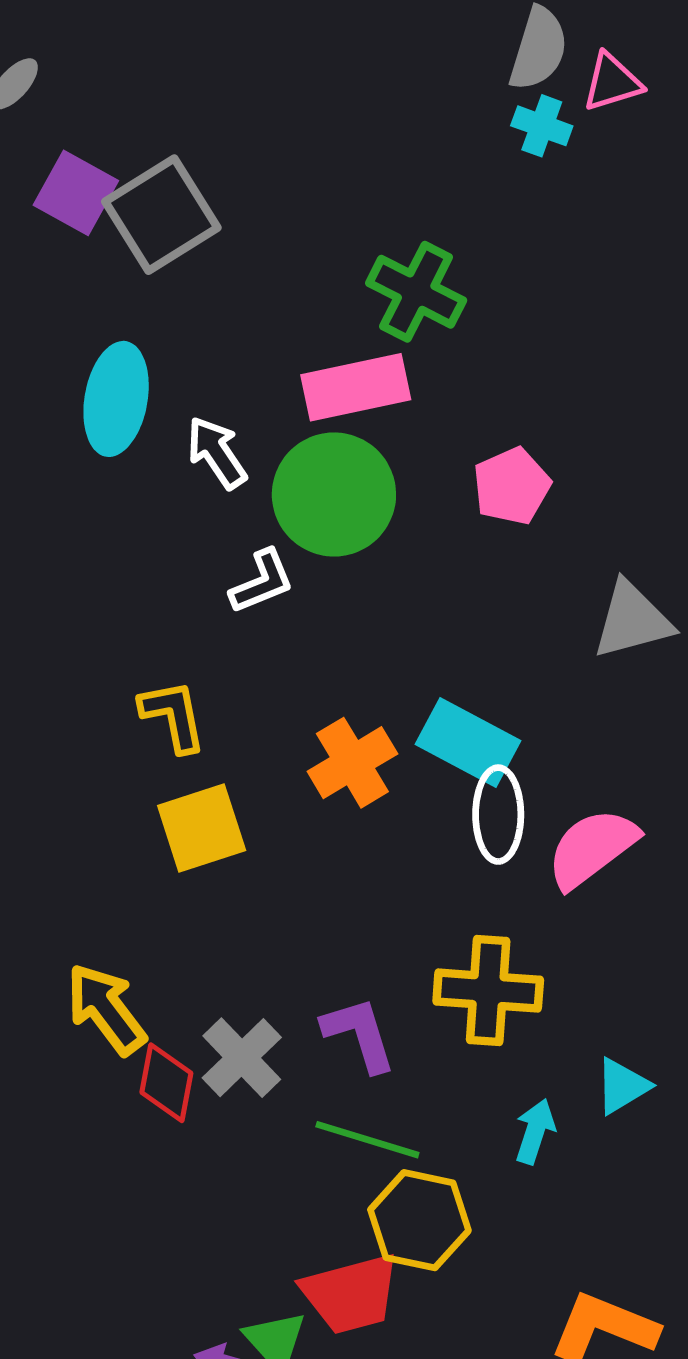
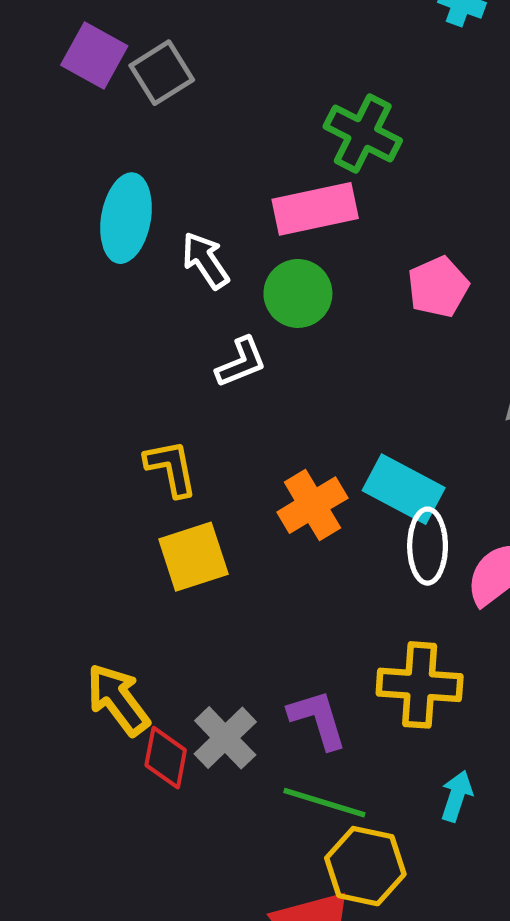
gray square: (161, 215) -> (162, 73), size x0.7
green circle: (334, 494) -> (298, 293), size x0.7

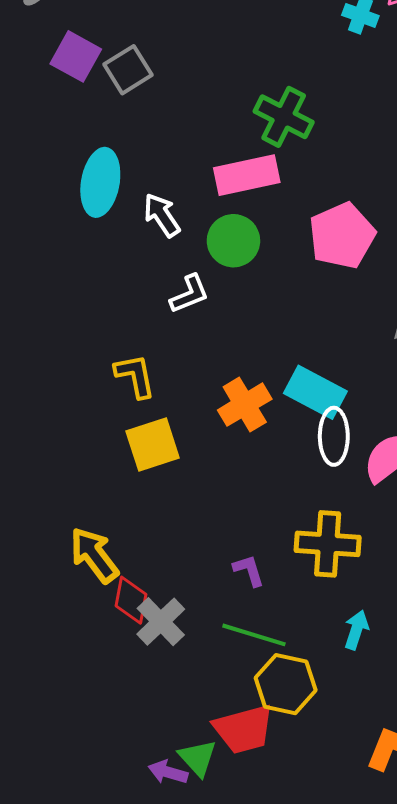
pink pentagon: (438, 287) -> (342, 236), size x1.4
purple L-shape: (318, 719) -> (249, 570), size x0.7
gray cross: (225, 738) -> (161, 622), moved

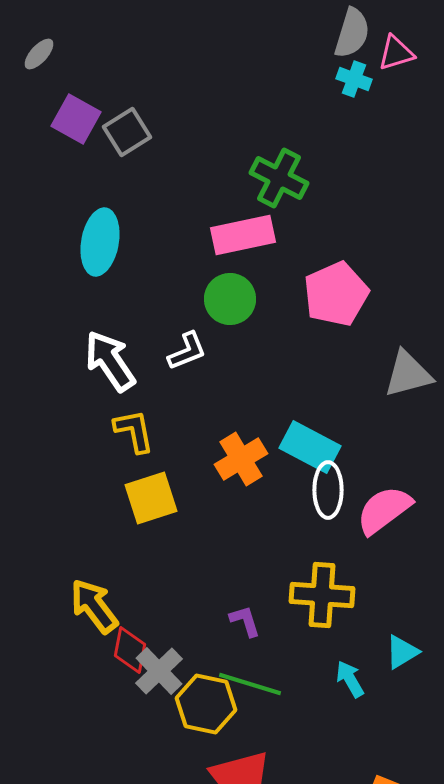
white arrow: (162, 215) -> (110, 361), moved, size x1.4
cyan arrow: (356, 630) -> (350, 679), turned -48
yellow hexagon: (286, 684) -> (206, 704), moved

